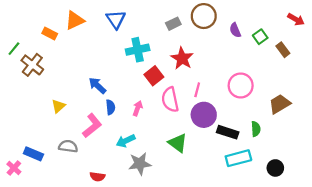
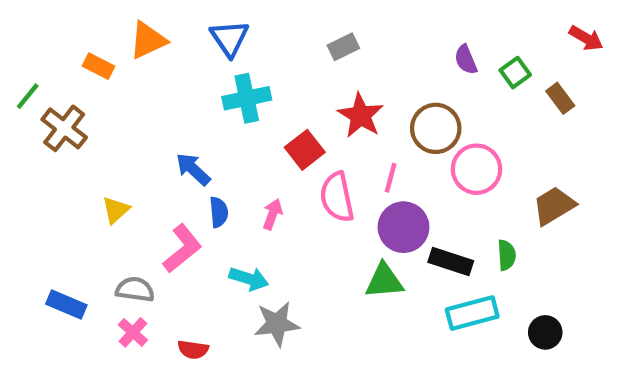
brown circle: (204, 16) -> (436, 128), moved
cyan cross: (138, 50) -> (247, 98), moved
cyan arrow: (126, 141) -> (249, 279), turned -138
green triangle: (178, 143) -> (384, 281), moved, turned -42
pink cross: (14, 168) -> (133, 332), moved

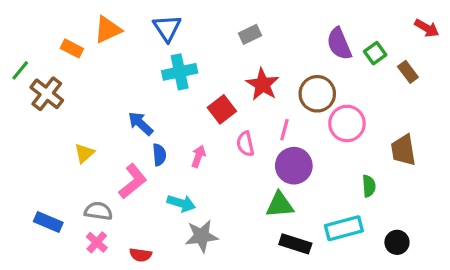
purple semicircle: (466, 60) -> (339, 44), size x1.5
pink semicircle: (337, 197) -> (245, 144), size x0.7
brown trapezoid: (554, 206) -> (403, 150), turned -68
black rectangle: (451, 262) -> (295, 244), moved

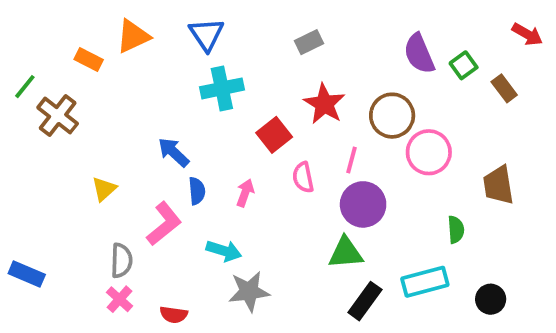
gray semicircle: (98, 211) -> (121, 260), turned 84
blue rectangle: (48, 222) -> (27, 274), moved
black rectangle: (295, 244) -> (365, 301), turned -72

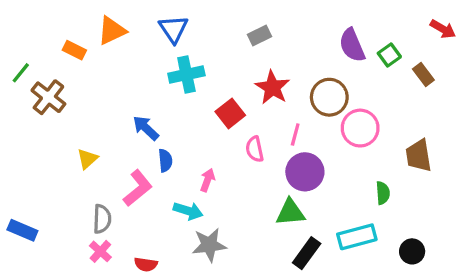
pink arrow: (245, 193) -> (208, 180), moved

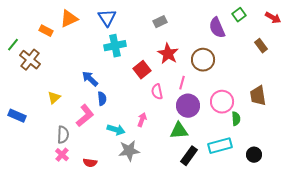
green square: (389, 55) -> (239, 15), moved
pink circle: (360, 128) -> (222, 102), moved
pink arrow: (208, 180) -> (142, 120), moved
blue rectangle: (22, 230) -> (17, 116), moved

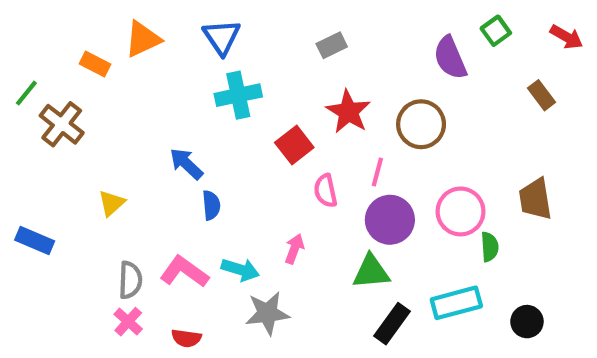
pink L-shape: (85, 116) -> (184, 272), moved, turned -105

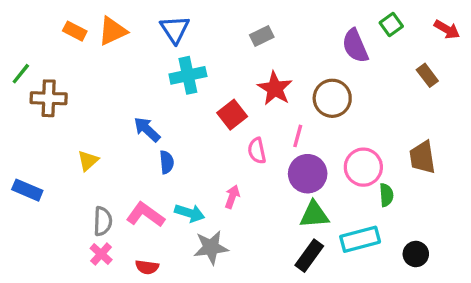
orange rectangle: (95, 64) -> (75, 31), moved
brown cross: (62, 124) -> (49, 98), turned -36
green triangle: (371, 272) -> (314, 215), moved

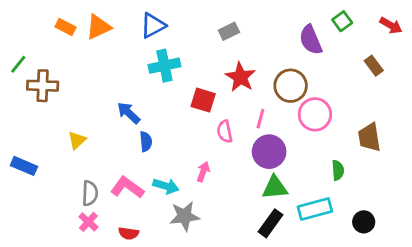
blue triangle: (175, 29) -> (153, 25), turned 36
red square: (232, 115) -> (203, 100), turned -35
pink circle: (363, 167) -> (315, 114), moved

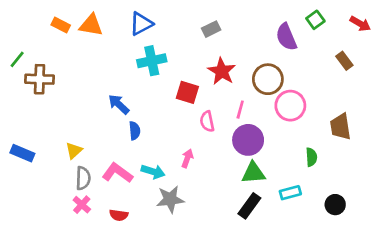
orange triangle: (98, 27) -> (91, 25), turned 35
yellow triangle: (77, 140) -> (74, 150), moved
cyan rectangle: (315, 209) -> (290, 193), size x0.7

